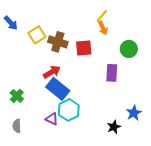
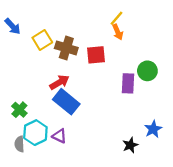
green circle: (129, 49) -> (147, 71), moved
cyan hexagon: (69, 110) -> (35, 133), moved

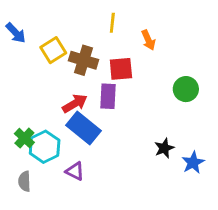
yellow line: (117, 18) -> (112, 23), moved, turned -35
purple rectangle: (128, 83) -> (108, 96), moved
cyan hexagon: (35, 133) -> (45, 147), moved
black star: (130, 145) -> (164, 148), moved

